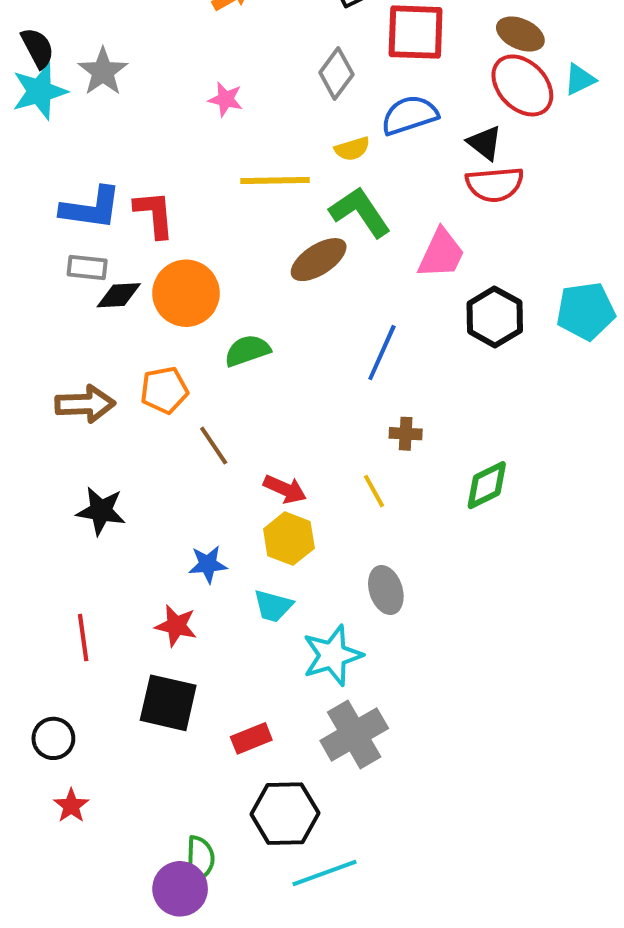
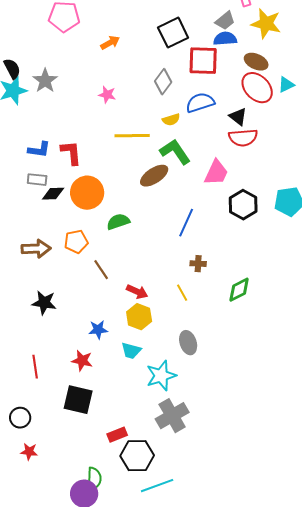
blue L-shape: (91, 208) -> (39, 150), size x0.7
red rectangle: (251, 738) -> (117, 435), moved
red star: (71, 806) -> (29, 452), turned -30

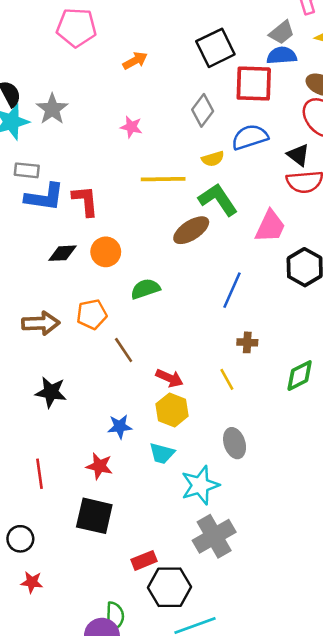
blue L-shape: (39, 150) -> (45, 197), size x1.4
gray rectangle: (37, 180) -> (27, 170), moved
orange circle: (87, 193) -> (106, 252), size x0.7

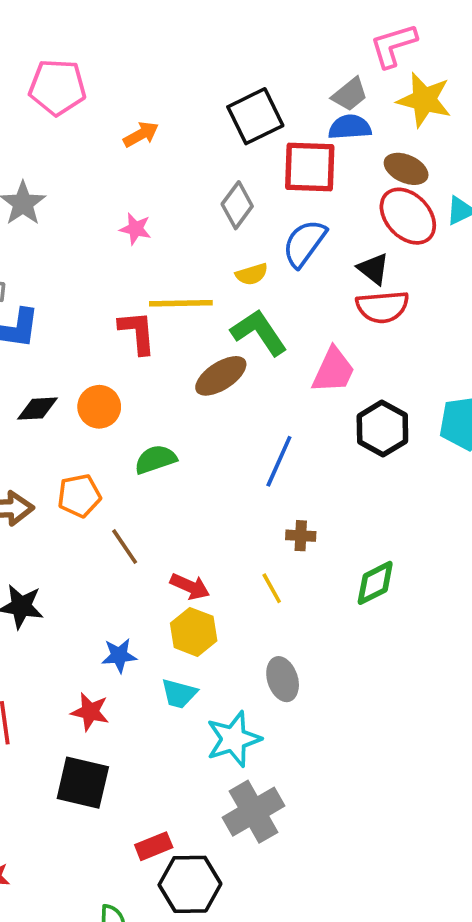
blue semicircle: (250, 137) -> (304, 243), turned -36
red L-shape: (85, 201) -> (137, 332), moved

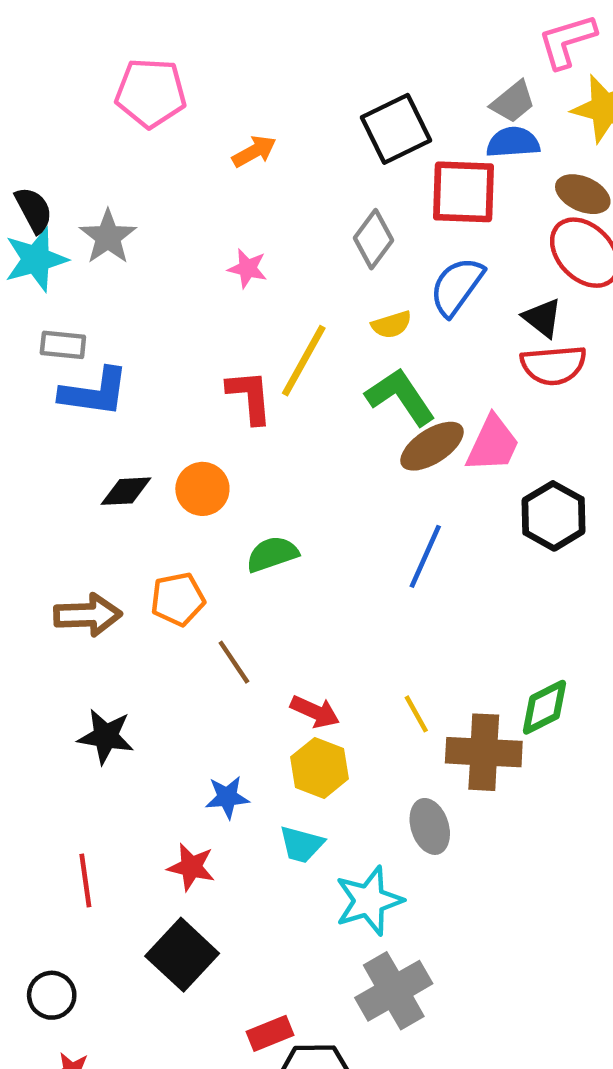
yellow line: (181, 303) -> (304, 361), turned -60
brown ellipse: (221, 376) -> (432, 446), moved
brown cross: (301, 536) -> (484, 752), moved, size x2.0
black square: (83, 783) -> (182, 955), turned 30

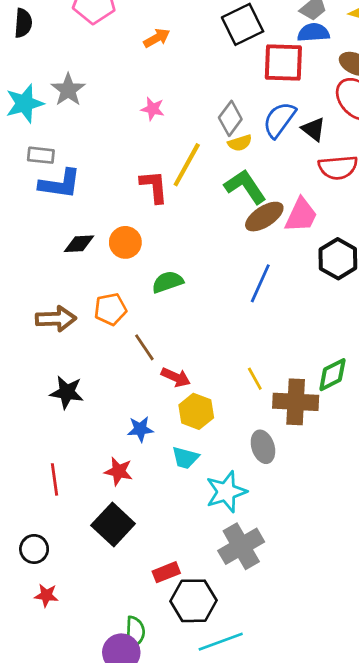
black semicircle: (34, 210) -> (23, 23), moved, turned 32
gray diamond: (373, 239) -> (230, 118), moved
black triangle: (542, 318) -> (313, 129), moved
red arrow: (315, 712) -> (176, 377), moved

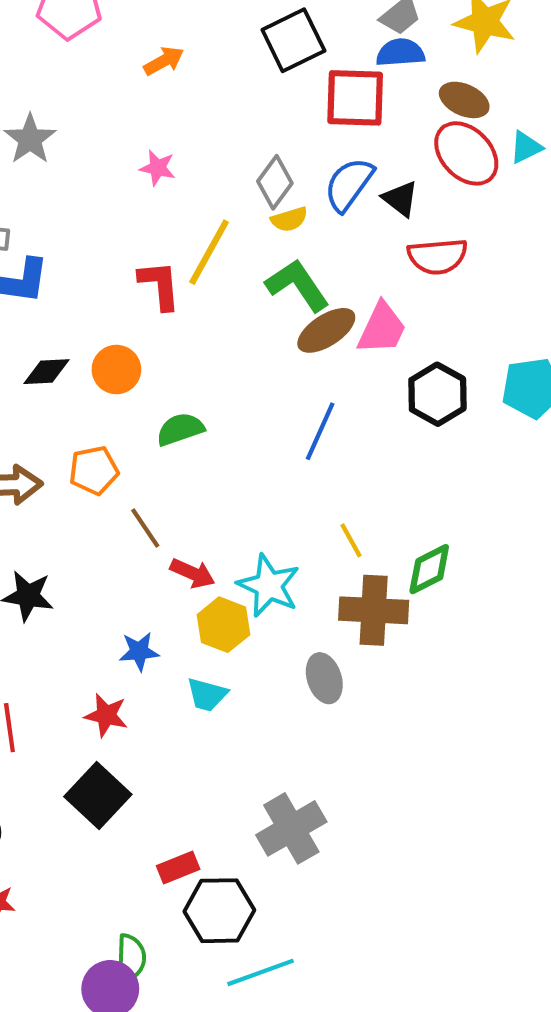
yellow line: (255, 379) -> (351, 540), moved
cyan star: (226, 492) -> (269, 586), moved, turned -30

